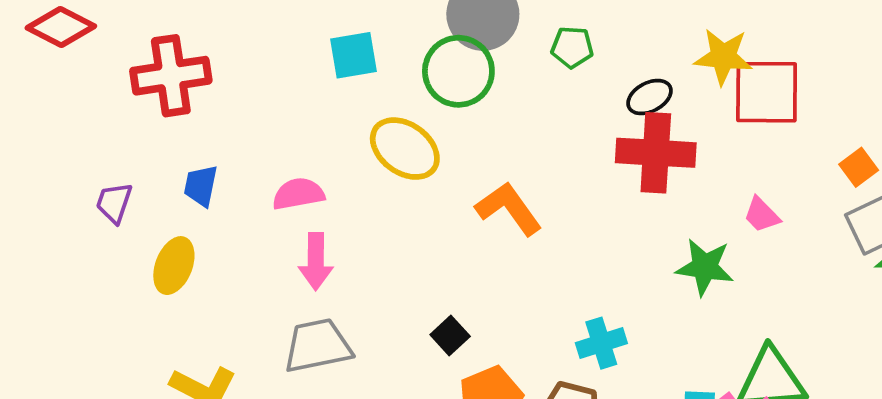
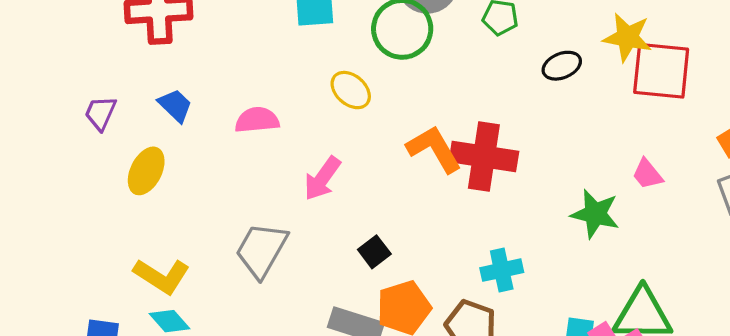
yellow ellipse: (405, 149) -> (351, 90), size x0.7
red cross: (656, 153) -> (484, 156), moved
blue trapezoid: (201, 186) -> (175, 105), turned 117
pink arrow: (316, 261) -> (322, 178), moved, turned 30
gray trapezoid: (318, 346) -> (261, 250), turned -54

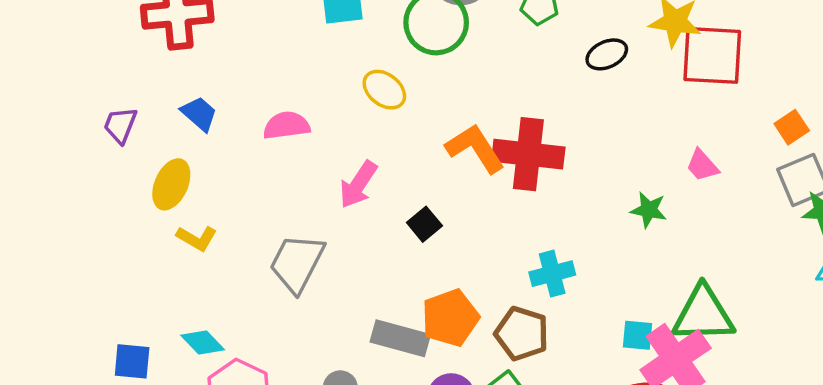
green star: (595, 214) -> (649, 210), size x0.7
black square: (374, 252) -> (424, 224), moved
yellow L-shape: (162, 276) -> (197, 238), moved, size x0.7

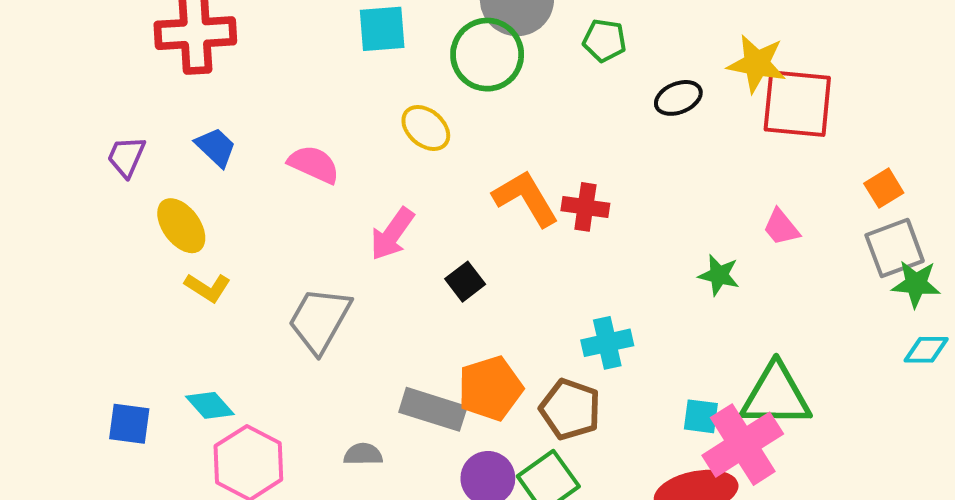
pink semicircle: (286, 126) -> (314, 164), turned 30
red cross: (528, 154) -> (585, 207), size x0.6
yellow ellipse: (171, 184) -> (181, 226), turned -63

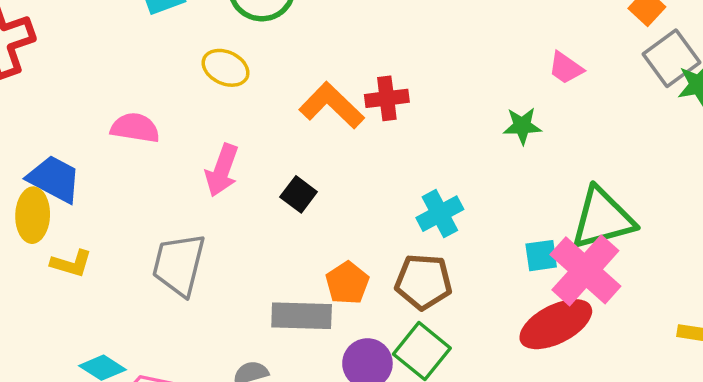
blue trapezoid: (216, 147) -> (54, 179), moved, size x1.4
yellow ellipse: (181, 226) -> (33, 215), turned 54
orange pentagon: (490, 388) -> (347, 283), size x0.7

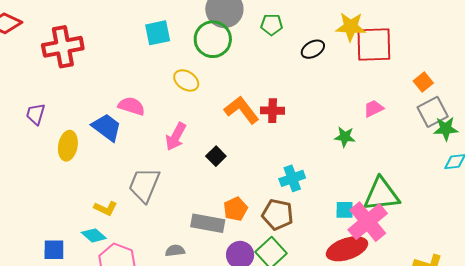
pink trapezoid: (566, 68) -> (374, 109), turned 110
blue trapezoid: (54, 179) -> (107, 127), moved
yellow L-shape: (71, 264) -> (106, 208), moved

